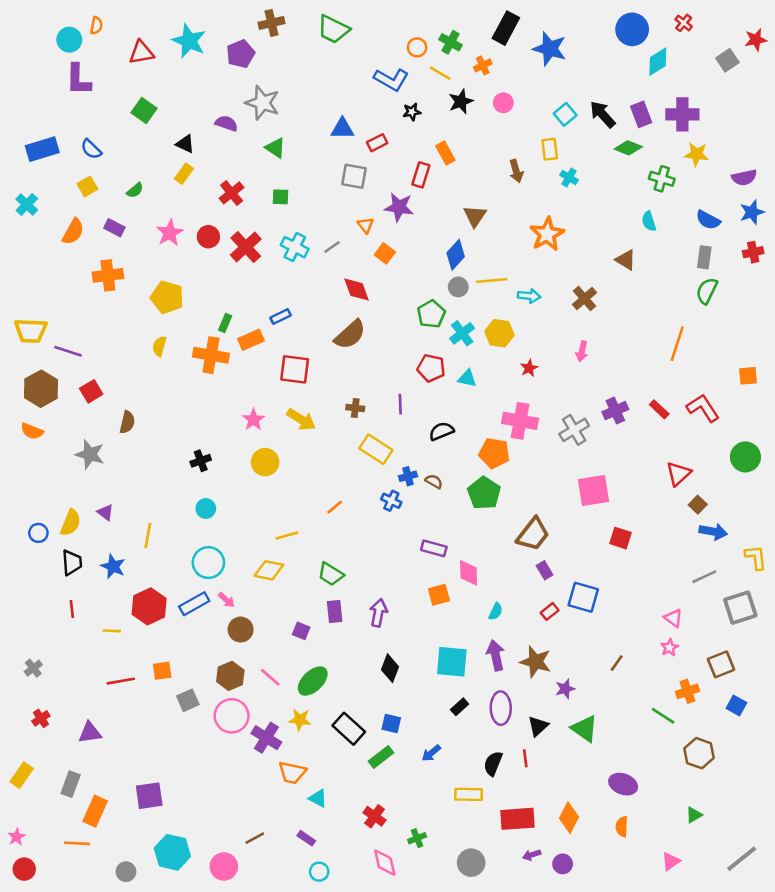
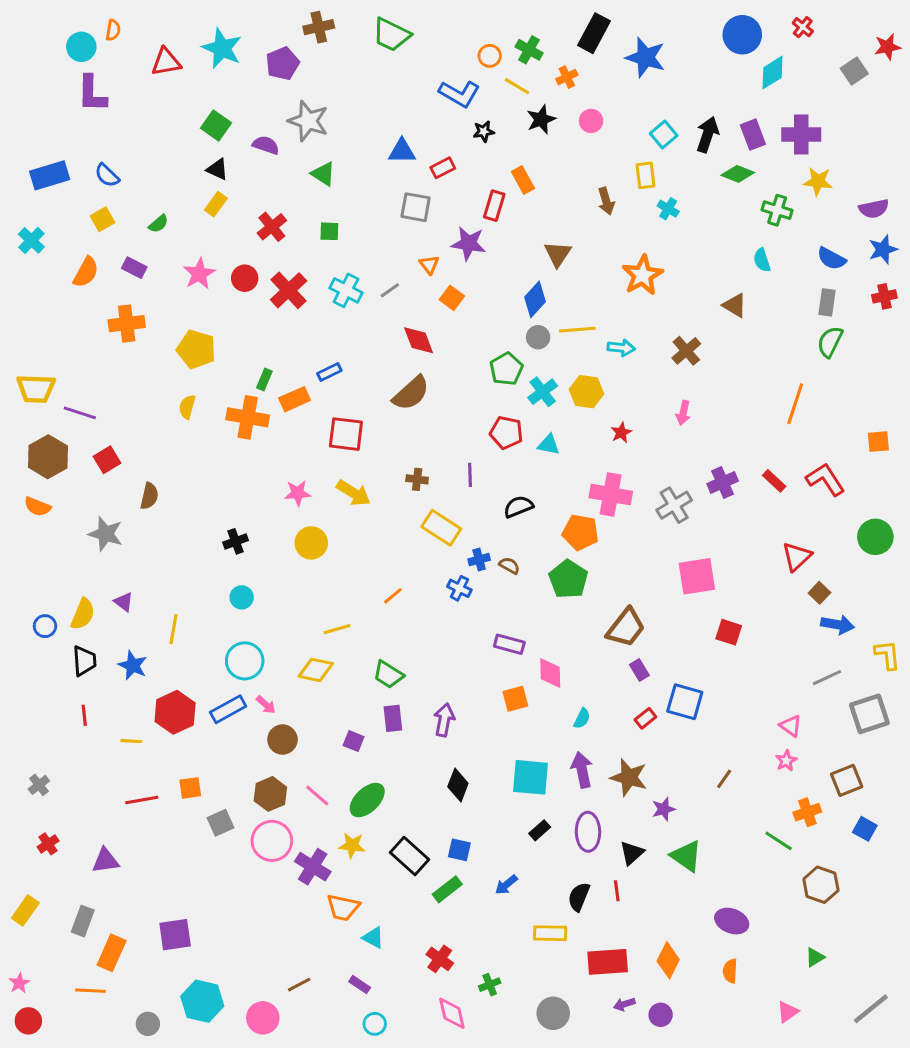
green square: (144, 111) -> (216, 125), moved
black arrow: (602, 114) -> (707, 135), turned 60
pink star: (253, 420) -> (298, 493), turned 30

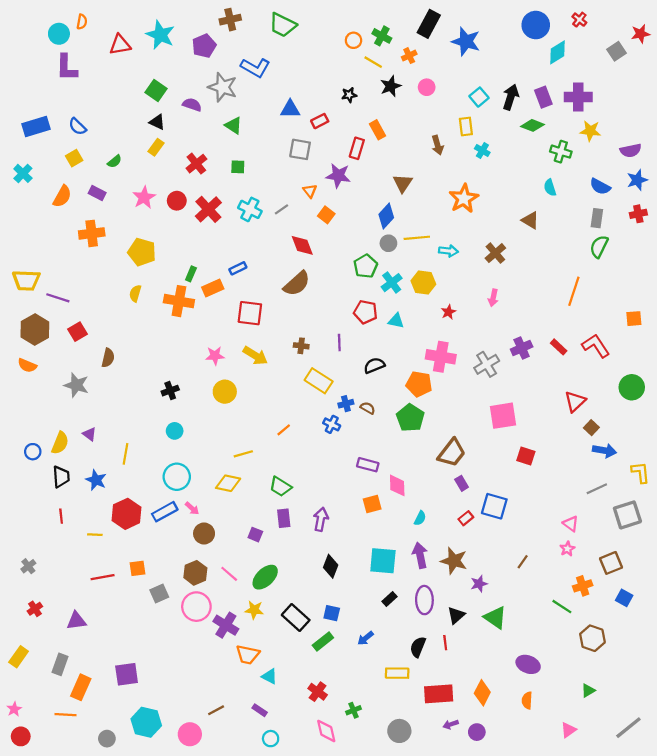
blue L-shape: (459, 94) -> (255, 68), moved

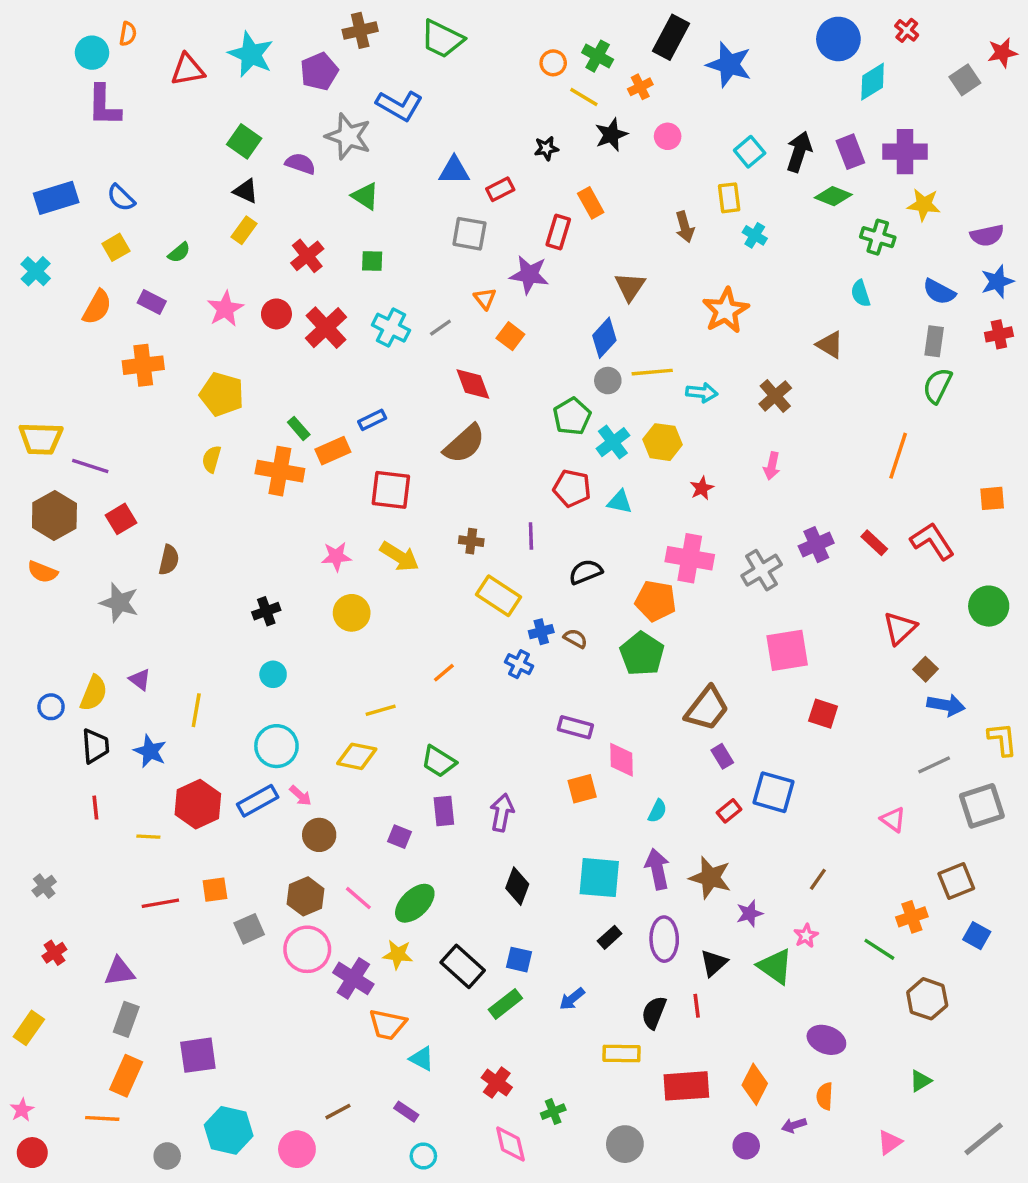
green rectangle: (191, 274) -> (299, 428), turned -64
pink star: (567, 549) -> (806, 936), moved
gray rectangle: (60, 664) -> (126, 1019), moved
purple arrow: (451, 724) -> (794, 1125), moved

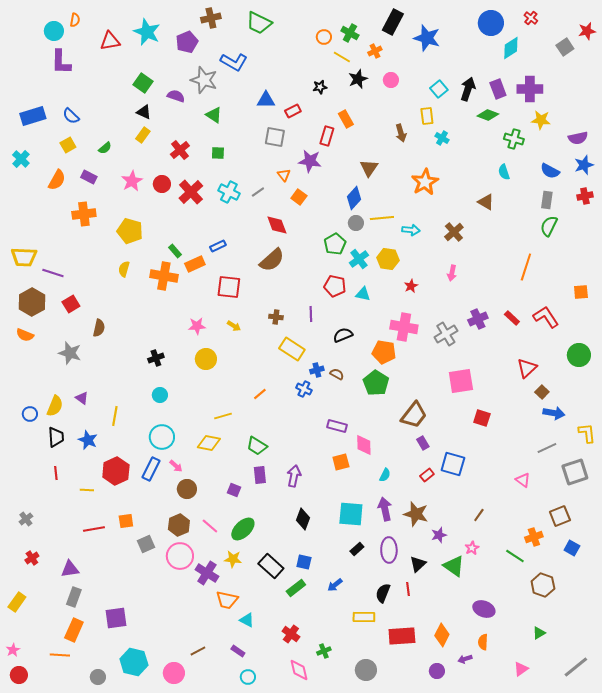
yellow arrow: (399, 556) -> (234, 326), size x0.6
blue rectangle: (258, 801) -> (151, 469), turned -35

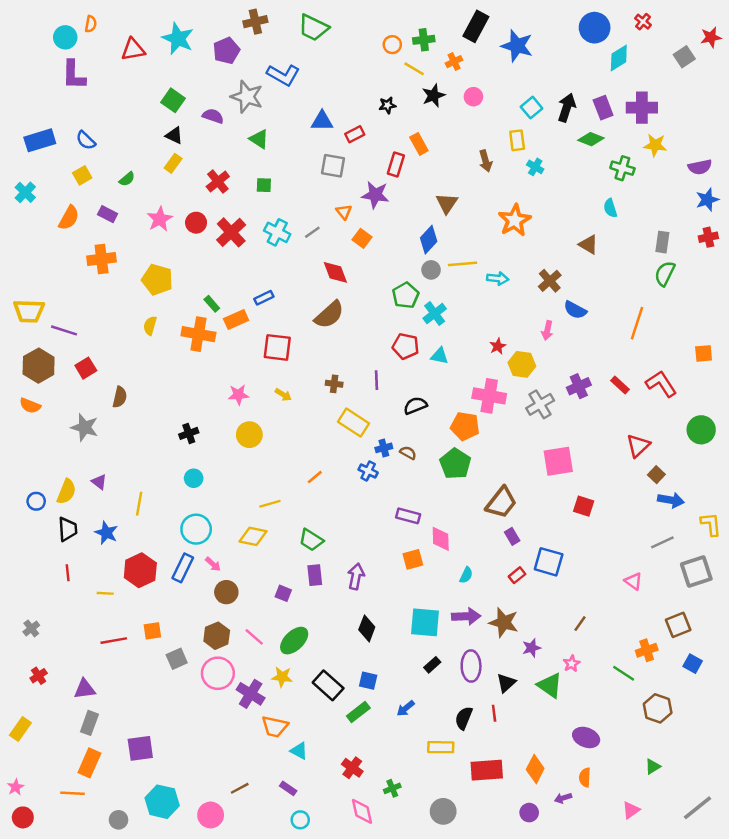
green cross: (350, 33) -> (424, 40), turned -36
blue semicircle: (550, 171) -> (575, 310), moved
yellow hexagon: (388, 259) -> (522, 364), moved
purple arrow: (385, 509) -> (466, 616), turned 100

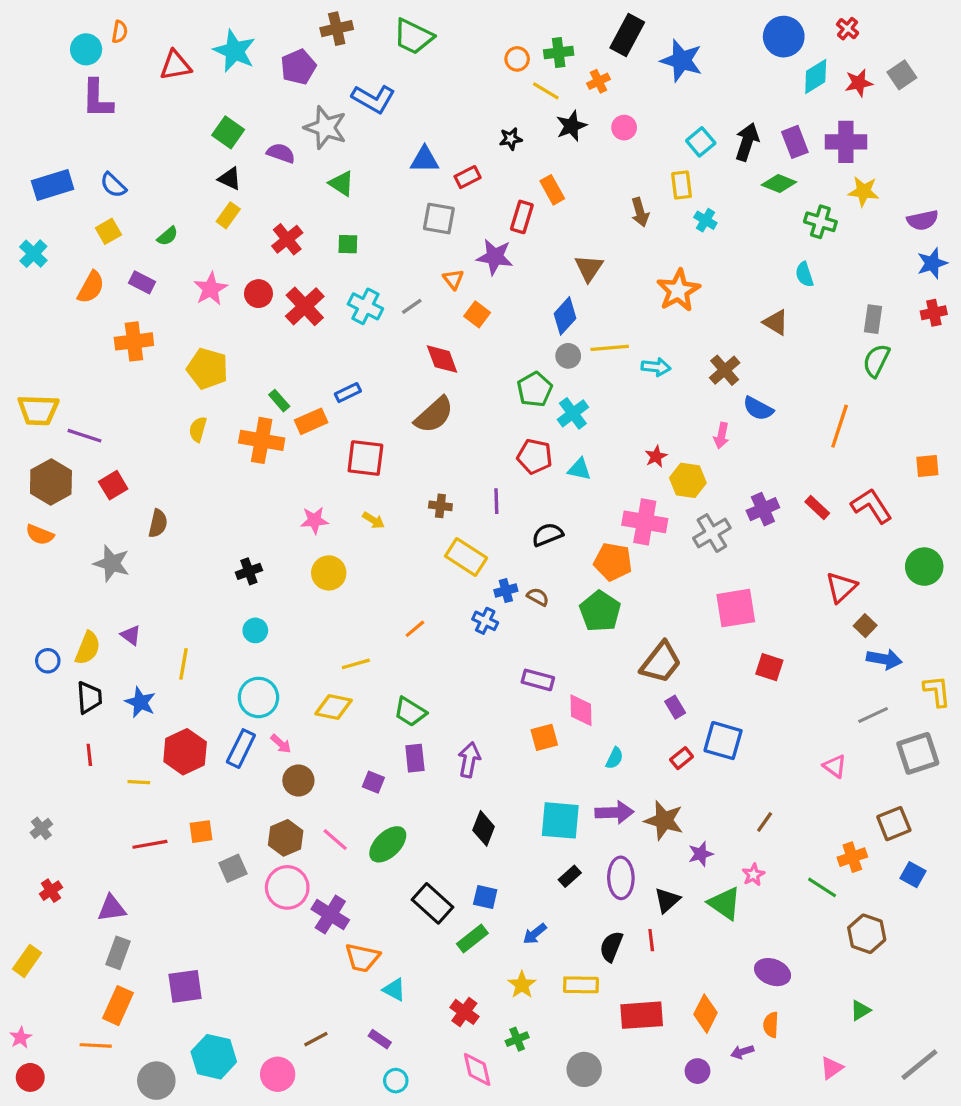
red star: (711, 37) -> (859, 83), moved
yellow star: (282, 677) -> (522, 985), moved, turned 30
gray circle: (119, 820) -> (156, 1081), size x1.5

